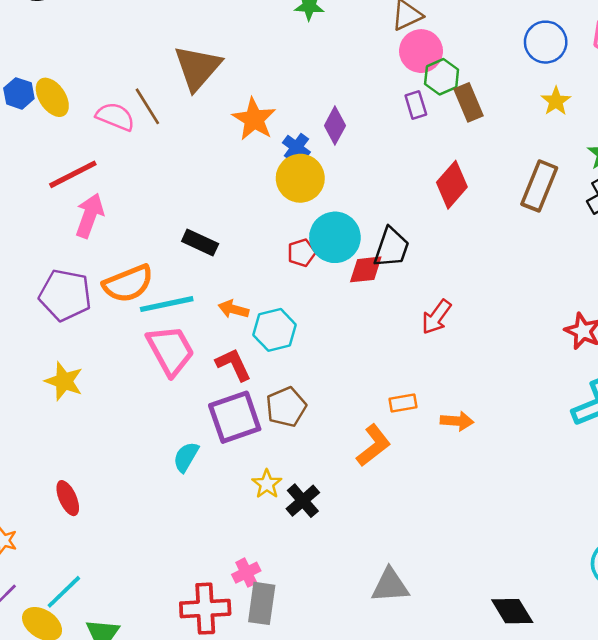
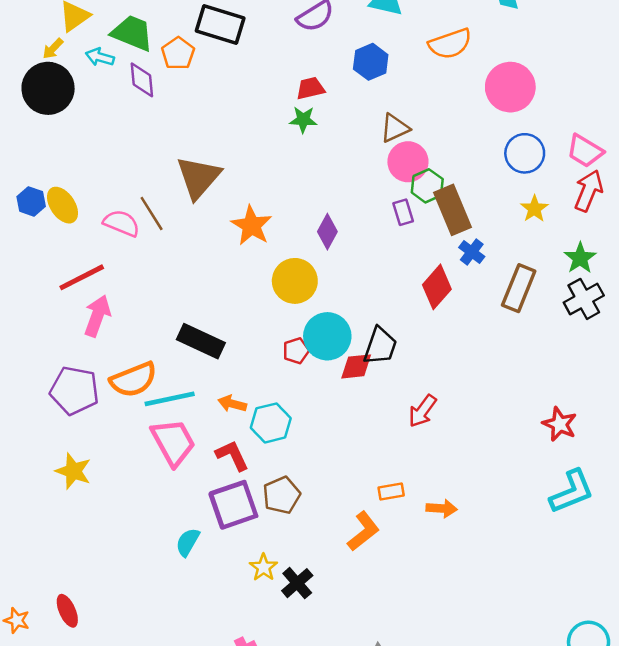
brown rectangle: (469, 102) -> (452, 210), size x1.4
blue cross: (296, 147) -> (472, 252), moved
black rectangle: (200, 242) -> (201, 341), size x1.4
red ellipse: (68, 498) -> (67, 611), moved

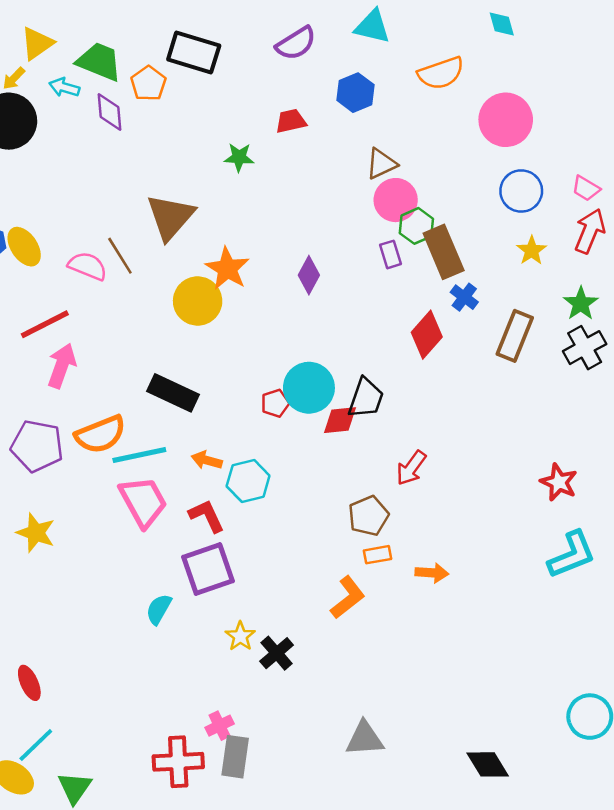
green star: (303, 120) -> (239, 157), moved
pink trapezoid: (585, 151) -> (586, 188), size x0.7
yellow circle: (295, 281) -> (198, 301), moved
brown pentagon: (282, 495) -> (368, 516), moved

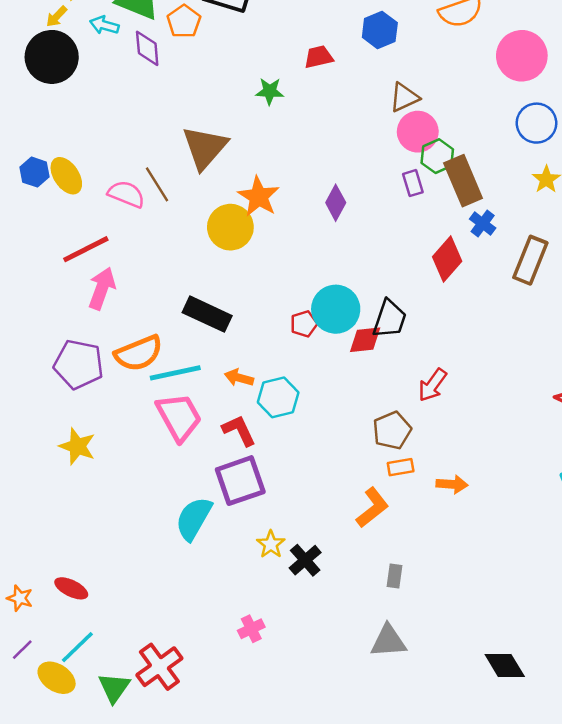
cyan semicircle: (159, 609) -> (194, 519), size x1.5
red ellipse: (29, 683) -> (71, 588), turned -40
gray rectangle: (235, 757) -> (394, 576), moved, size x0.6
red cross: (178, 762) -> (159, 667), moved, turned -33

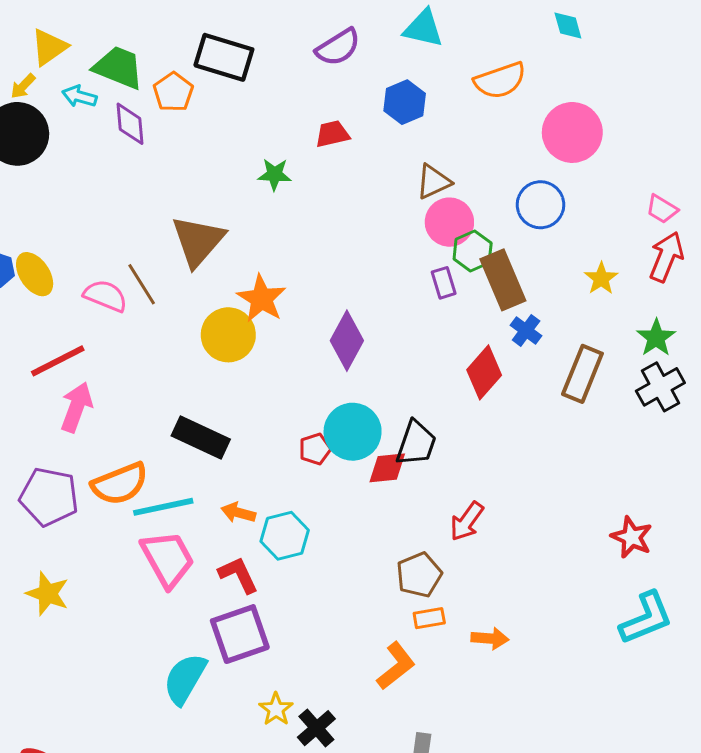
blue circle: (537, 123) -> (540, 205), moved
purple diamond: (336, 203) -> (347, 341), moved, size x1.4

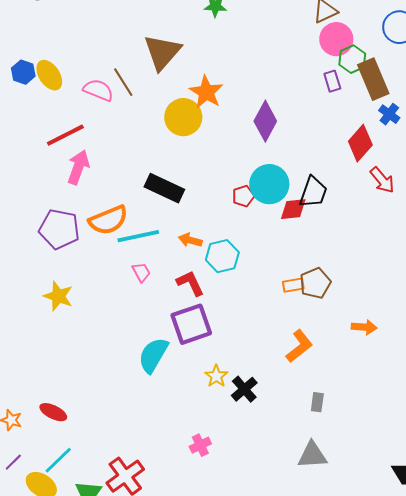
red arrow: (467, 521) -> (382, 180), moved, turned -76
pink trapezoid: (168, 559) -> (141, 272), size x0.5
orange rectangle: (429, 618) -> (293, 285), moved

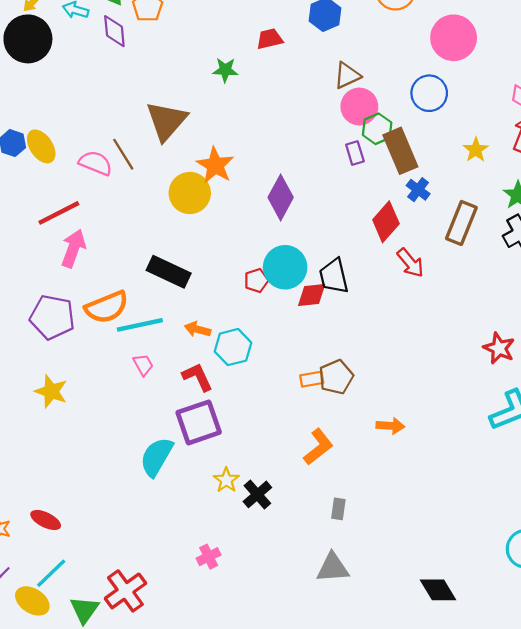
black trapezoid: (313, 192) -> (334, 276), turned 148

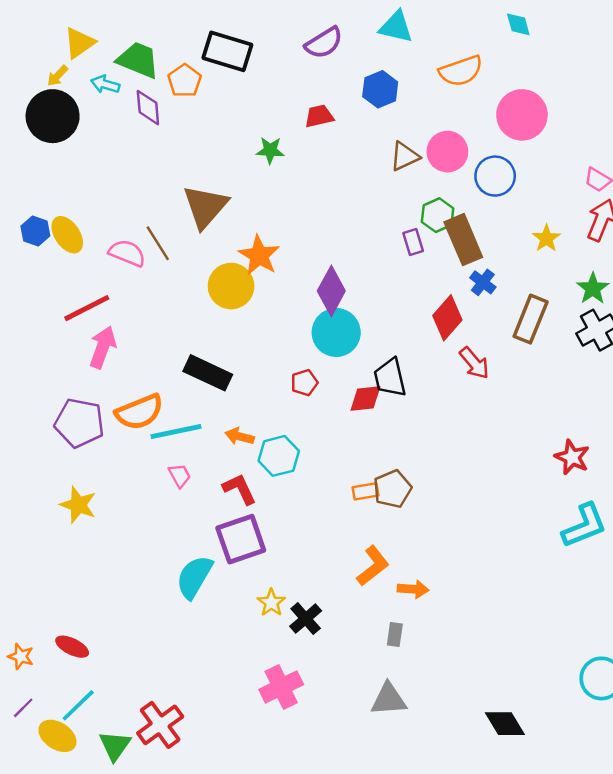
pink circle: (359, 107) -> (447, 152), moved
cyan circle: (285, 267) -> (336, 332), moved
orange arrow: (390, 426) -> (413, 589), moved
pink cross: (209, 557) -> (281, 687), moved, size x1.6

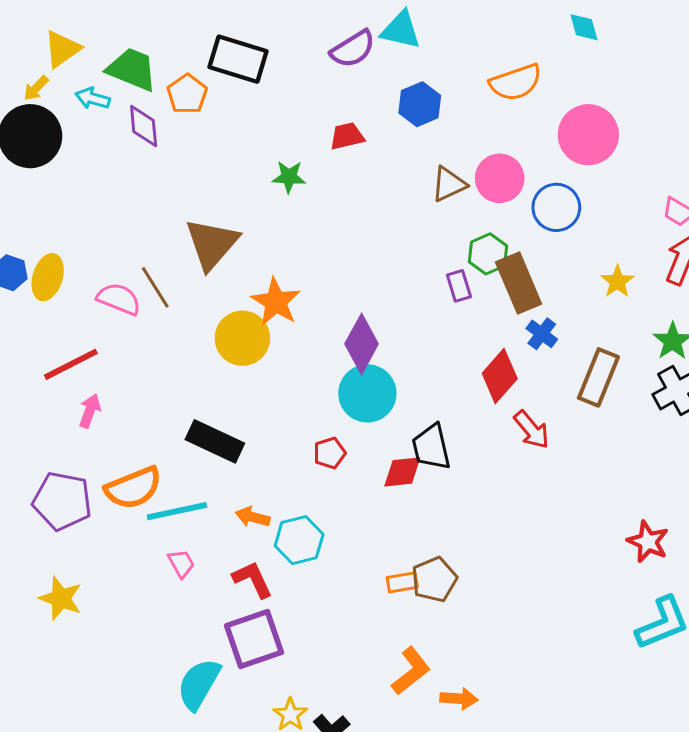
cyan triangle: (396, 27) -> (401, 30), moved
yellow ellipse: (67, 235) -> (48, 277), turned 51
pink arrow: (103, 347) -> (90, 411), size x0.7

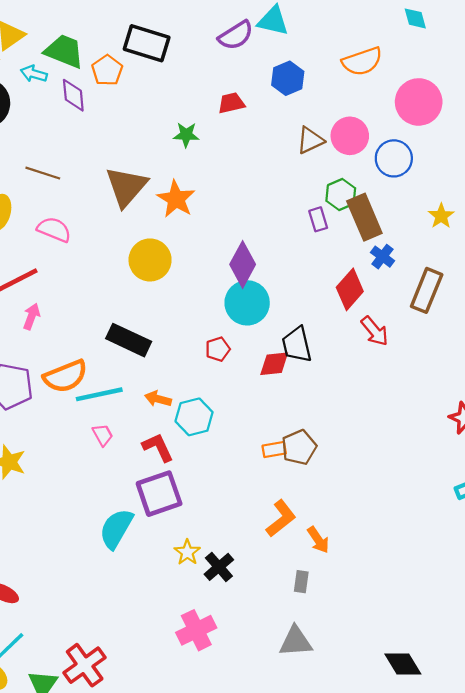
brown line: (155, 287) -> (43, 173), moved, turned -40
orange star: (276, 302) -> (176, 199), moved
orange arrow: (459, 699) -> (318, 540), turned 52

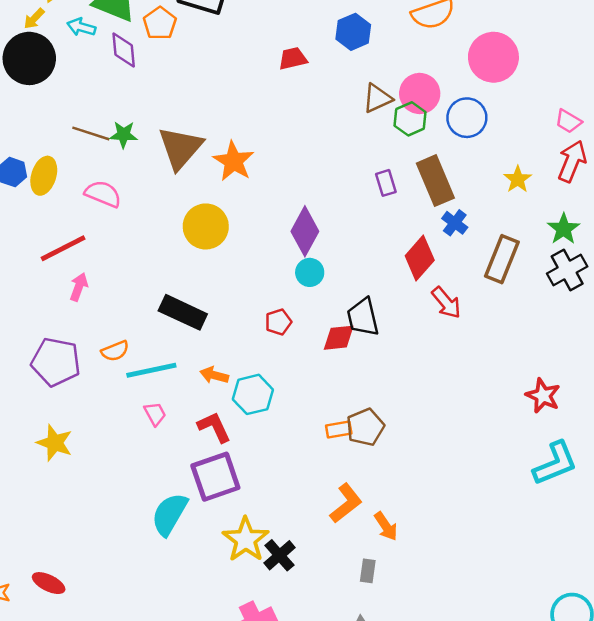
green star: (186, 135) -> (124, 135), moved
green hexagon: (341, 195) -> (410, 119), moved
cyan circle: (247, 303) -> (310, 272), size x0.6
orange semicircle: (65, 376) -> (115, 351), size x0.6
yellow star: (187, 552) -> (246, 540), size x1.6

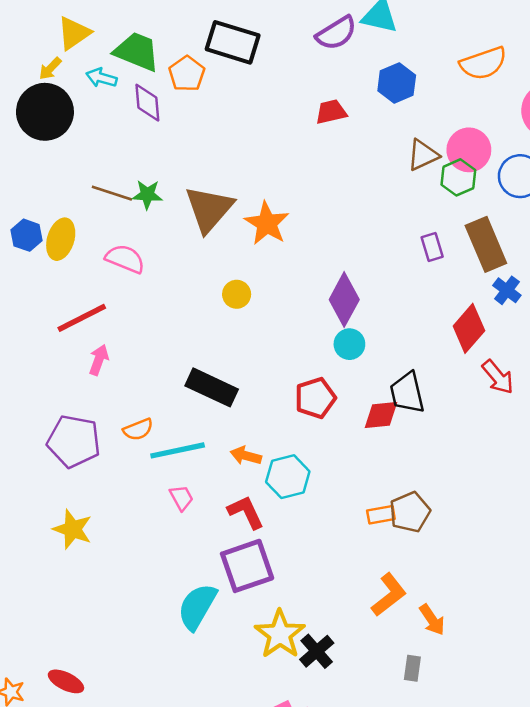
yellow circle: (206, 226) -> (237, 294), size x0.6
red pentagon: (278, 322) -> (315, 398), size x1.4

